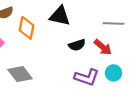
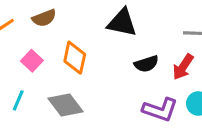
orange diamond: (26, 28) -> (75, 58), moved
red arrow: (103, 47) -> (183, 67), turned 84

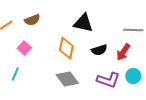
orange diamond: (75, 58) -> (66, 48), moved
gray diamond: (66, 105) -> (67, 79), moved

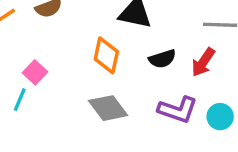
pink square: (24, 48) -> (35, 72), moved
cyan circle: (133, 76) -> (220, 117), moved

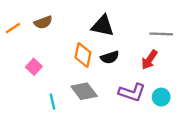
black semicircle: (162, 59) -> (110, 57), moved
cyan line: (20, 100) -> (53, 102), moved, turned -35

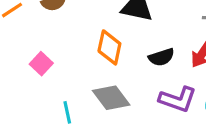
black semicircle: (110, 57) -> (161, 57), moved

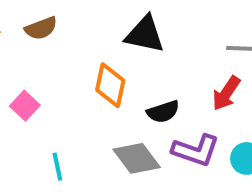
black semicircle: (161, 57) -> (163, 112), moved
gray diamond: (111, 98) -> (137, 158), moved

